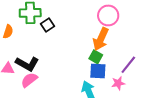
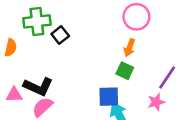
orange arrow: (101, 39) -> (129, 48), size x0.6
blue square: (98, 71) -> (109, 97), moved

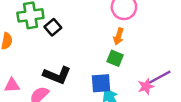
purple line: (167, 78) -> (160, 77), moved, turned 30
black L-shape: (38, 87) -> (57, 75), moved

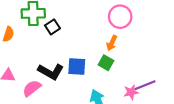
blue square: (101, 83) -> (77, 66), moved

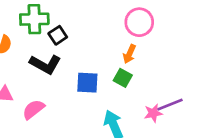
black L-shape: (51, 72) -> (45, 64), moved

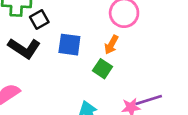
blue square: (87, 83) -> (69, 45), moved

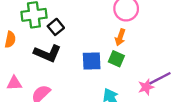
blue square: (69, 45) -> (92, 61), moved

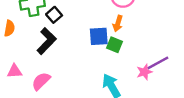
black L-shape: (47, 53) -> (46, 41), turned -68
blue square: (92, 61) -> (99, 36), moved

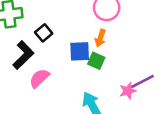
black square: (54, 15) -> (44, 33), moved
pink semicircle: (41, 81) -> (39, 78), moved

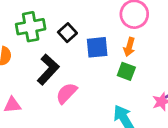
black square: (44, 33) -> (67, 33), moved
blue square: (80, 51) -> (97, 47), moved

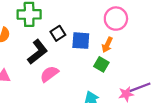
black square: (67, 33) -> (58, 33), moved

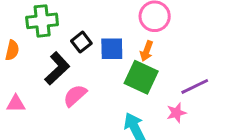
green square: (101, 64) -> (141, 77), size x1.6
purple line: (140, 87) -> (195, 86), moved

